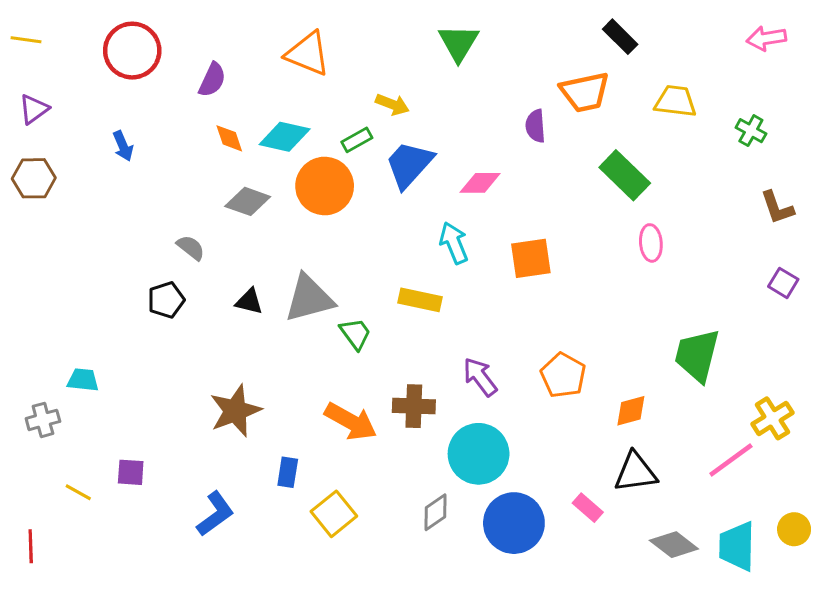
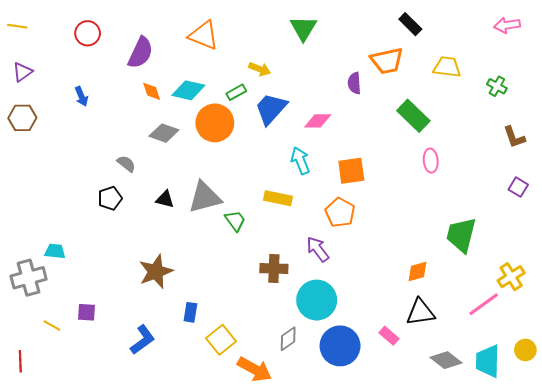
red circle: (132, 51) -> (88, 33), size x0.7
purple semicircle: (212, 80) -> (141, 53), size x1.4
orange pentagon: (563, 375) -> (340, 213), moved
gray cross: (43, 420) -> (29, 278), size x1.6
orange arrow: (351, 421) -> (255, 369), moved

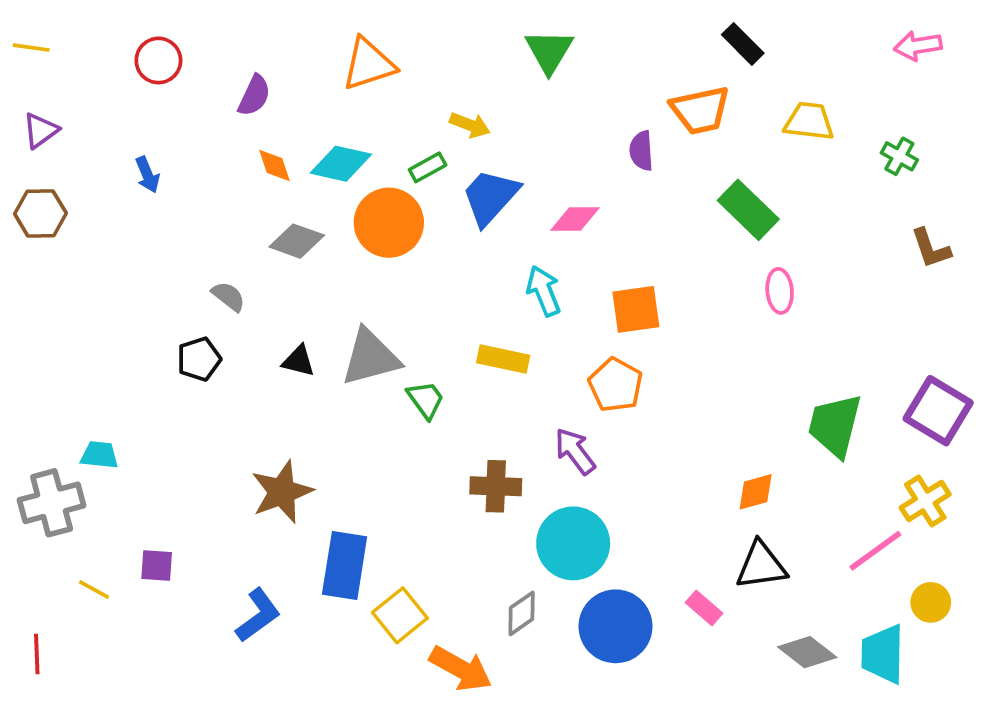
orange triangle: (204, 35) -> (369, 64), turned -40
purple semicircle: (141, 53) -> (254, 95), size x0.7
purple square: (518, 187) -> (938, 411), moved, size x1.8
blue rectangle: (190, 312) -> (345, 566), size x1.8
yellow circle: (525, 350) -> (931, 602), moved

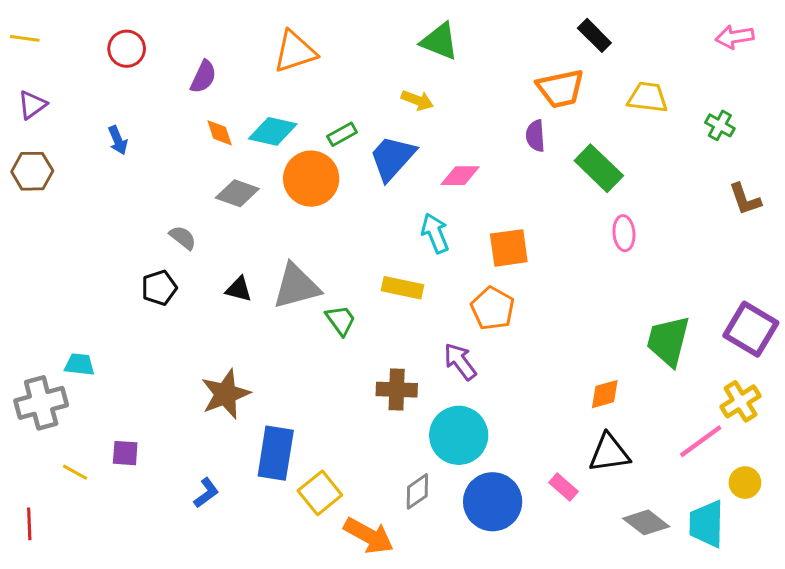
green triangle: (549, 51) -> (439, 41), turned -39
yellow arrow: (470, 125) -> (417, 100), moved
purple semicircle: (641, 151) -> (535, 136), moved
blue L-shape: (258, 615) -> (206, 493), size x0.7

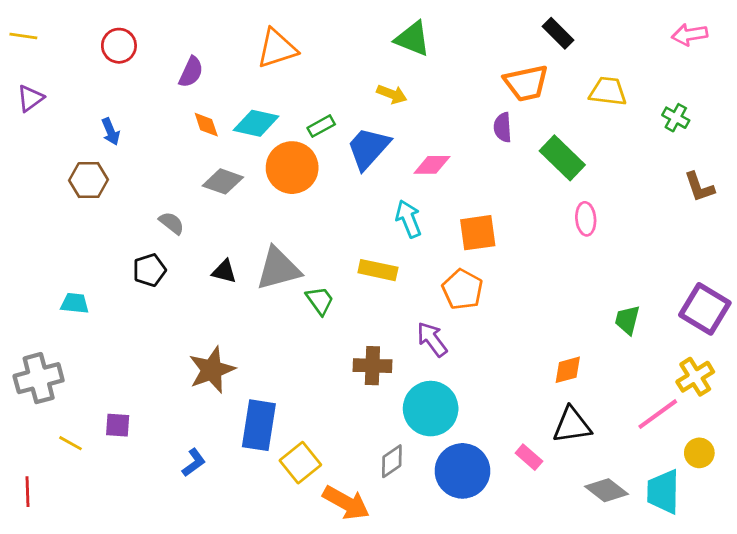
brown hexagon: (32, 171) -> (88, 180), moved
green trapezoid: (668, 341) -> (627, 320), size x0.6
cyan trapezoid: (79, 364) -> (75, 303), moved

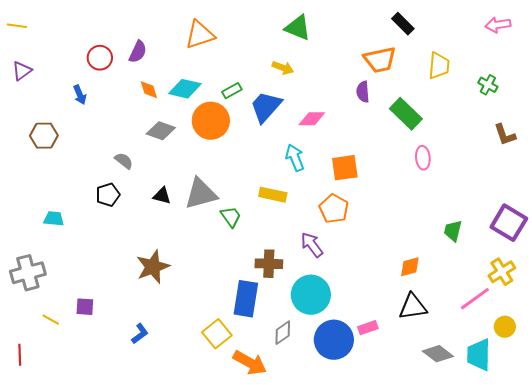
red circle: (119, 46) -> (100, 58), moved
yellow trapezoid: (608, 91) -> (439, 66), turned 88
brown hexagon: (88, 180) -> (44, 136), moved
blue rectangle: (259, 425) -> (246, 299), moved
pink rectangle: (529, 457) -> (368, 328), moved, turned -60

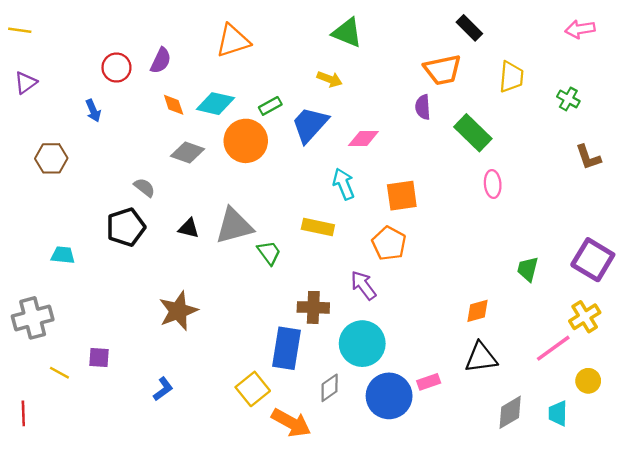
black pentagon: (108, 195) -> (126, 227), size x1.4
gray diamond: (438, 354) -> (510, 412), turned -68
cyan trapezoid: (479, 355) -> (558, 413), size x0.7

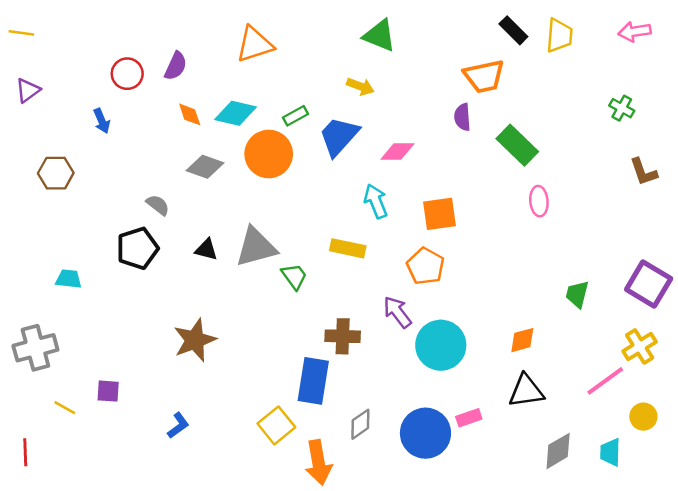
yellow trapezoid: (511, 77) -> (559, 35), moved
cyan circle: (362, 344) -> (441, 345), moved
orange arrow: (291, 423) -> (318, 462), turned 51

